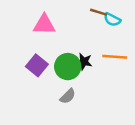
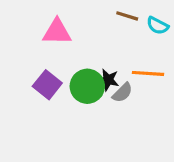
cyan semicircle: (112, 20) -> (158, 26), moved
gray semicircle: (68, 96) -> (122, 93), moved

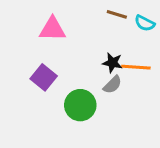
black star: (108, 80) -> (112, 63), moved
green circle: (87, 86) -> (80, 105), moved

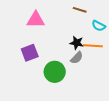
cyan semicircle: (145, 23) -> (99, 26), moved
purple square: (44, 77) -> (30, 53), turned 30

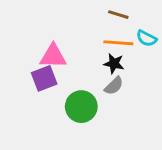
pink triangle: (36, 20) -> (53, 56), moved
orange line: (93, 46) -> (118, 43), moved

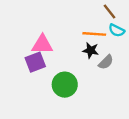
brown line: (118, 15) -> (109, 12), moved, turned 35
gray semicircle: (114, 86) -> (106, 62), moved

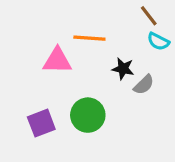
orange line: (94, 34) -> (89, 38), moved
purple square: (35, 62) -> (41, 123), moved

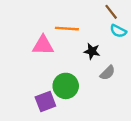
gray semicircle: (144, 85) -> (108, 73), moved
purple square: (41, 123) -> (45, 101), moved

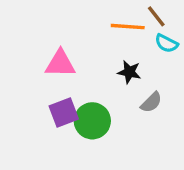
orange line: (67, 29) -> (128, 27), moved
purple square: (45, 101) -> (64, 112), moved

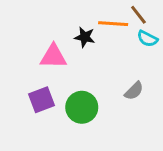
black star: (129, 72) -> (85, 37), moved
purple square: (64, 112) -> (41, 100), moved

